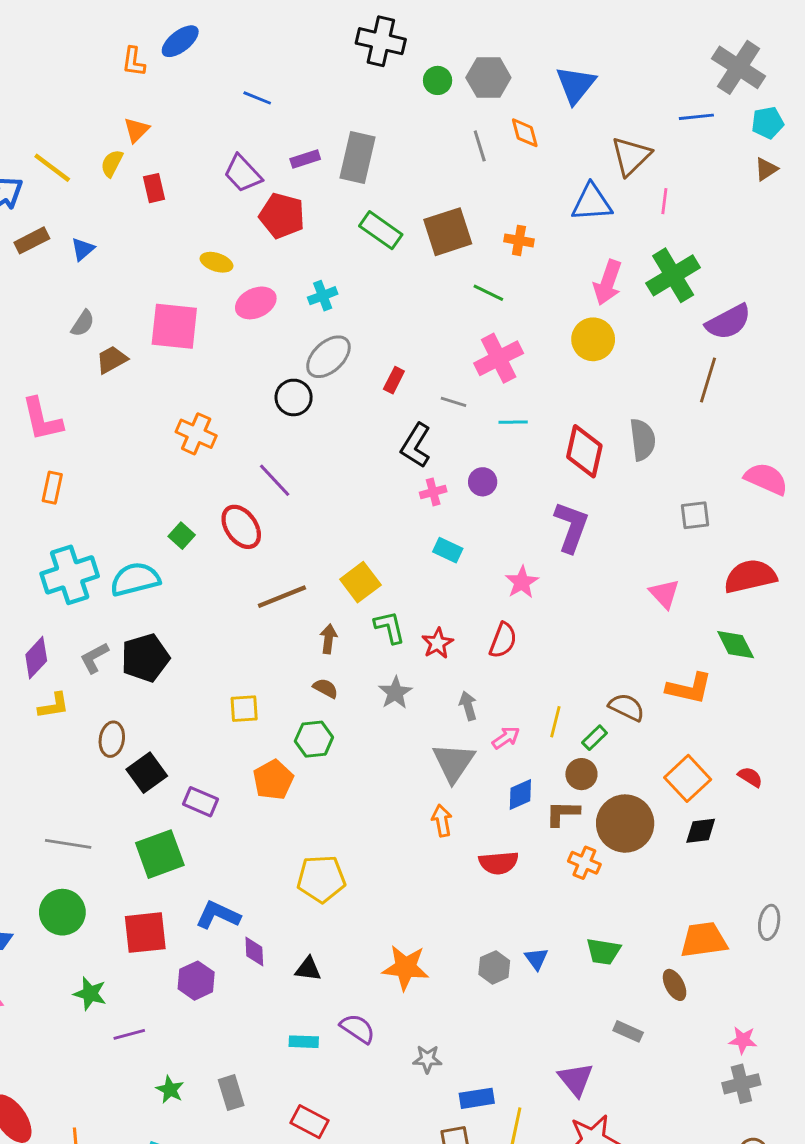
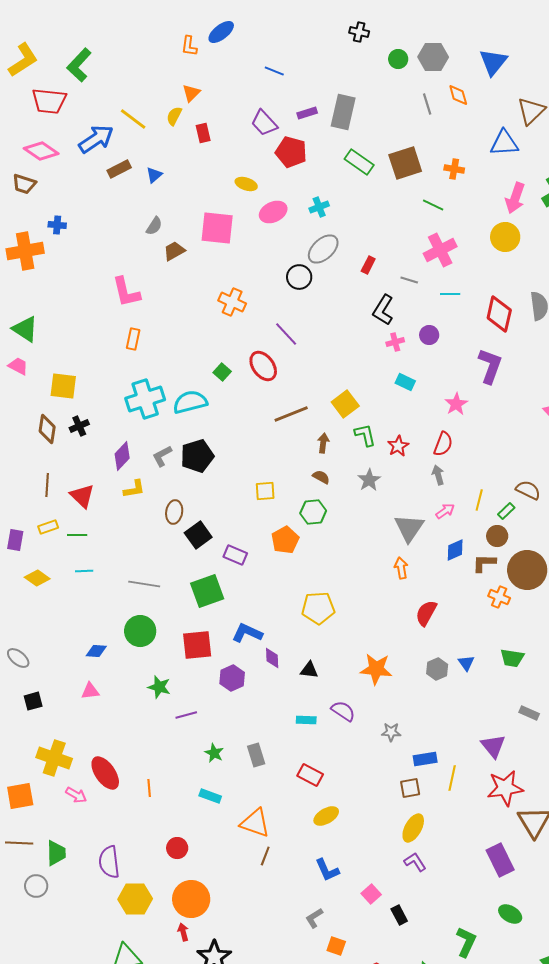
black cross: (381, 41) -> (359, 32), size x0.6
gray arrow: (468, 706) -> (438, 475), moved
red semicircle: (499, 863) -> (426, 613), moved, turned 124

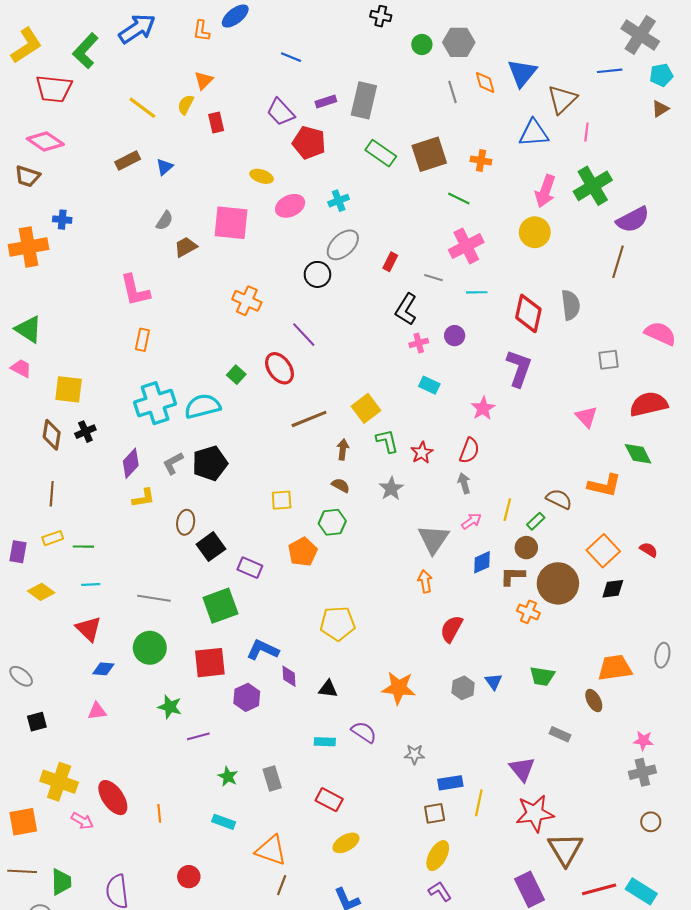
blue triangle: (493, 62) -> (522, 73), moved
blue arrow: (96, 139) -> (137, 29), moved
red triangle: (82, 496) -> (89, 629), moved

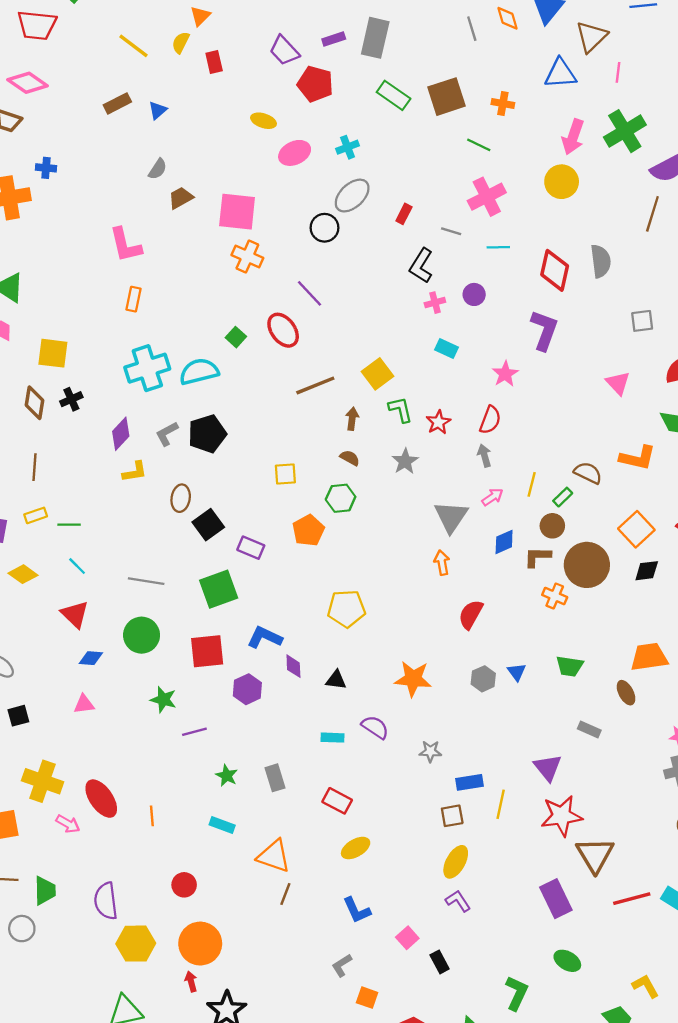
pink square: (231, 223) -> (237, 212), moved
cyan line: (91, 584) -> (77, 566), turned 48

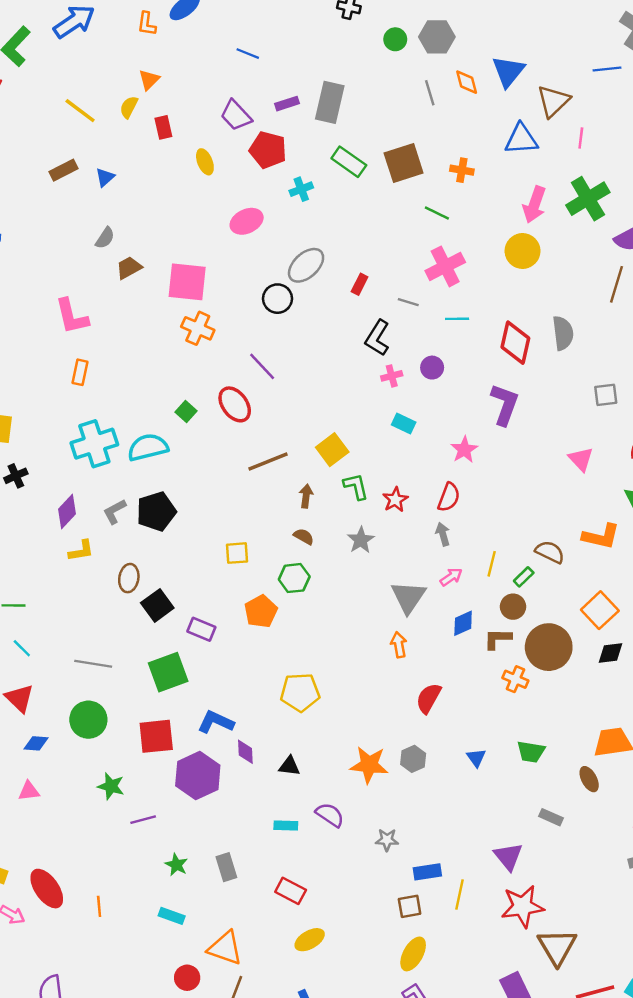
yellow ellipse: (264, 121) -> (205, 162), moved, turned 50
cyan cross: (348, 147) -> (301, 189), moved
gray hexagon: (483, 679) -> (413, 759), moved
purple hexagon: (247, 689) -> (198, 776), size x1.5
red circle: (184, 885) -> (187, 978), moved

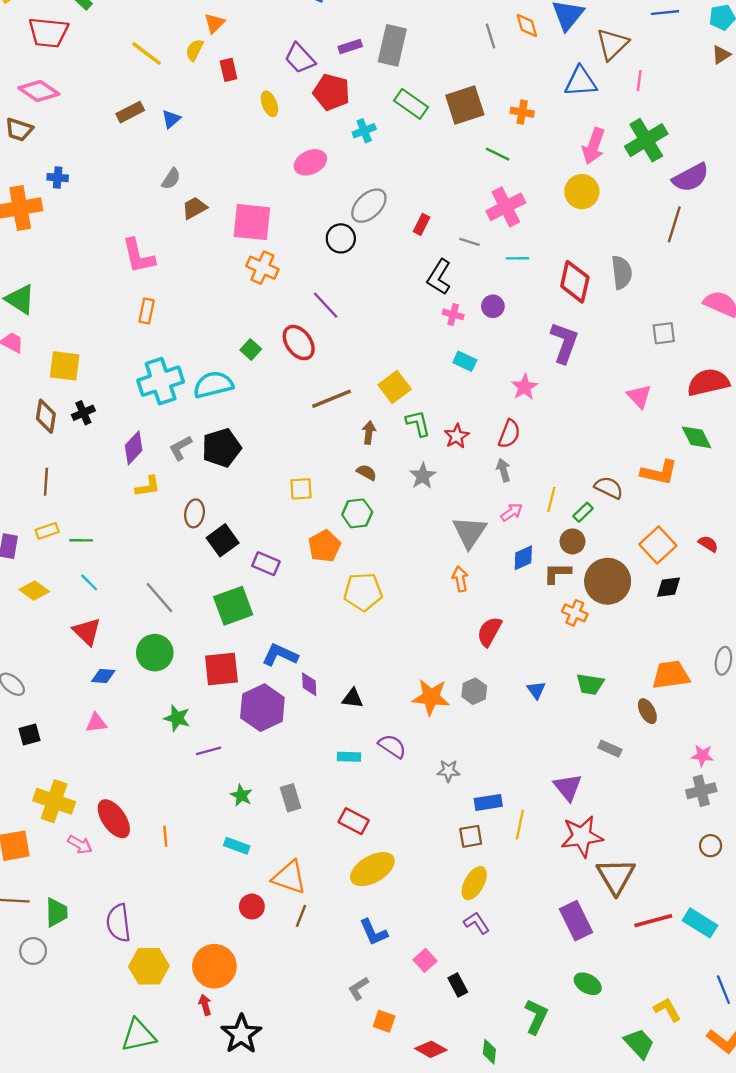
pink cross: (392, 376) -> (453, 314), turned 30
gray line: (93, 664) -> (159, 598), turned 40
yellow pentagon: (300, 692) -> (363, 592), moved
yellow ellipse: (310, 940) -> (372, 869), size x1.5

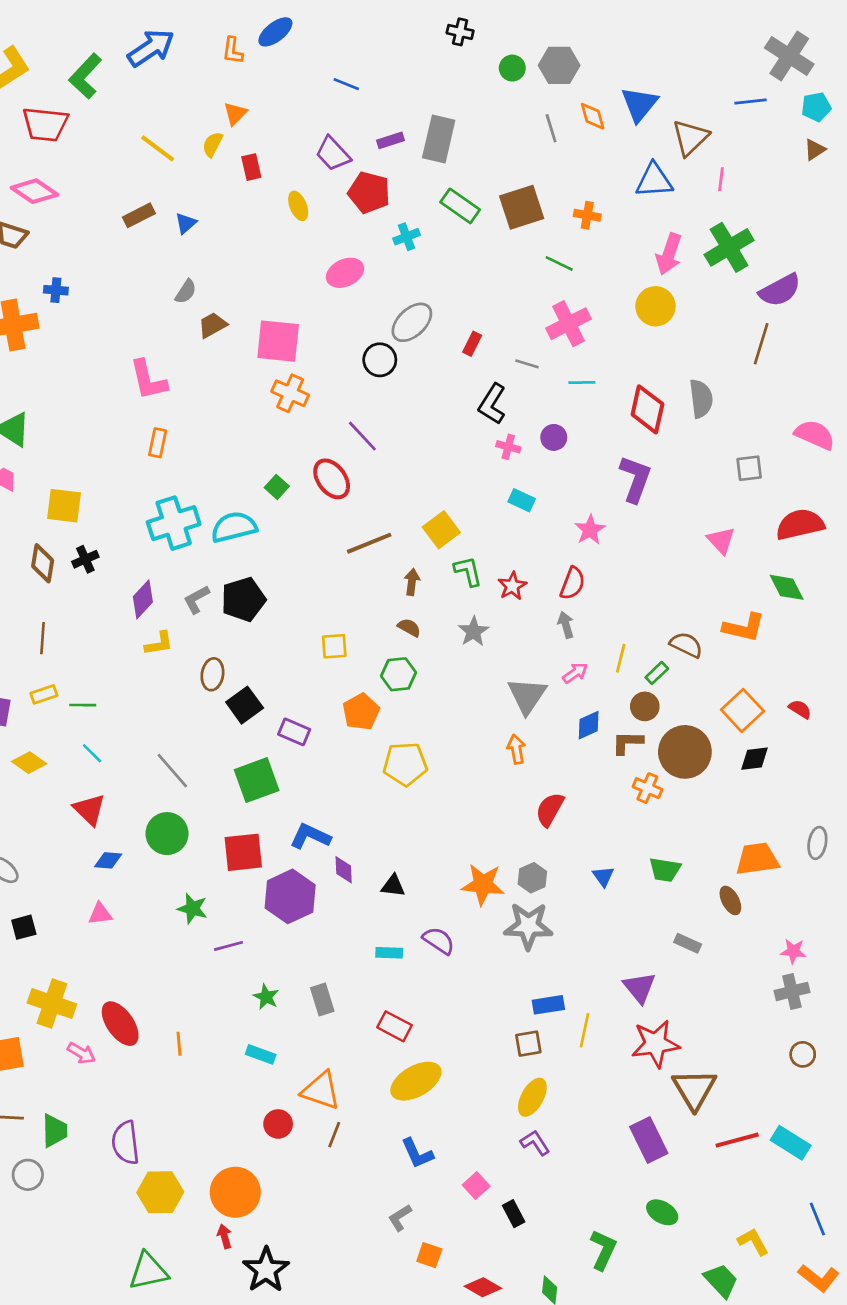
gray star: (448, 771) -> (528, 926), moved, size x1.8

